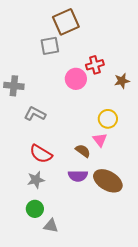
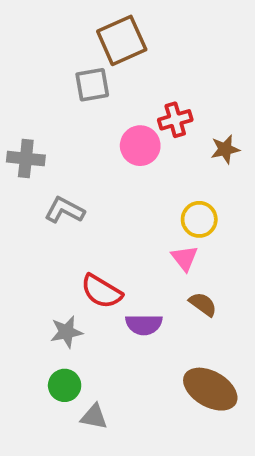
brown semicircle: (83, 151) -> (203, 304), moved
red semicircle: (41, 154) -> (101, 291), moved
brown ellipse: (108, 181) -> (210, 389), moved

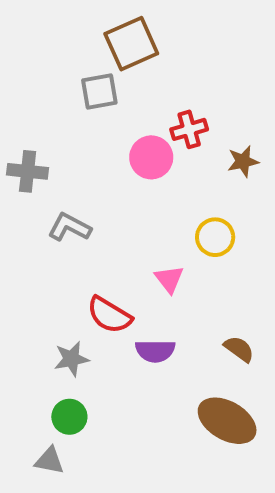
pink triangle: (184, 258) -> (169, 279), moved
brown semicircle: (203, 304) -> (239, 349), moved
gray triangle: (94, 417) -> (49, 461), moved

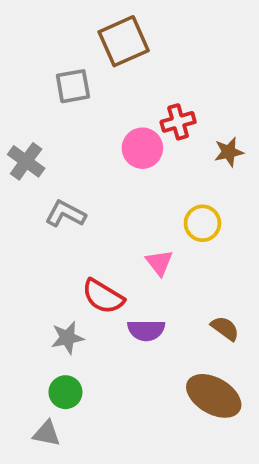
gray square: (99, 92) -> (73, 86), moved
gray cross: (28, 171) -> (26, 161), turned 30

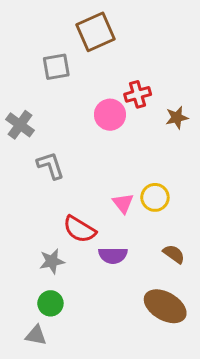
gray L-shape: (65, 214) -> (50, 165), turned 44
yellow circle: (202, 223) -> (155, 197), moved

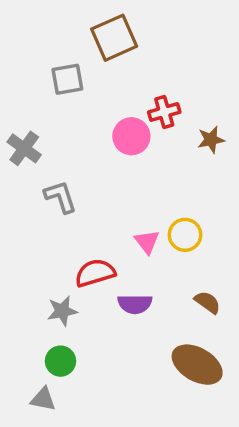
red semicircle: (80, 229) -> (95, 273), turned 132

